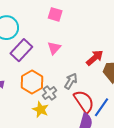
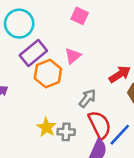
orange hexagon: (32, 82) -> (48, 74), moved
gray cross: (50, 93) -> (66, 132), moved, turned 32

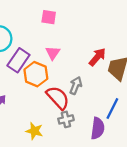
red semicircle: (100, 125) -> (58, 98), moved
yellow star: (46, 127) -> (34, 131), moved

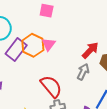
orange hexagon: (36, 74) -> (33, 45), moved
gray arrow: (76, 85) -> (83, 72), moved

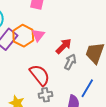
red arrow: (90, 50) -> (64, 46), moved

